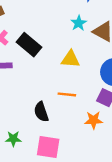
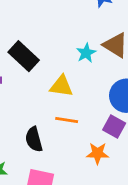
cyan star: (79, 23) -> (86, 53), moved
yellow triangle: (70, 59) -> (61, 86), moved

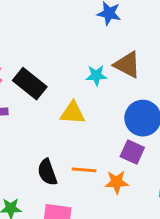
cyan star: (86, 53) -> (96, 75), turned 30
orange line: (67, 120) -> (84, 170), moved

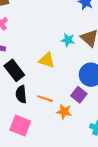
black rectangle: (30, 84) -> (14, 70), moved

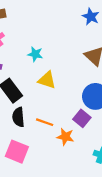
cyan star: (68, 40) -> (35, 54), moved

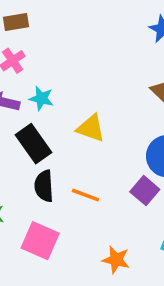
cyan star: (35, 54) -> (41, 98), moved
orange star: (65, 137) -> (116, 260), moved

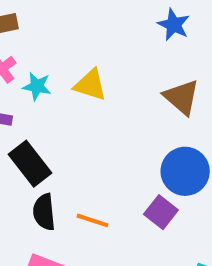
cyan star: (41, 98) -> (37, 86), moved
yellow triangle: (91, 128) -> (90, 85), moved

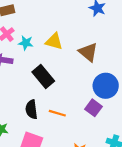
brown triangle: (181, 97) -> (88, 52), moved
black rectangle: (30, 164) -> (43, 77), moved

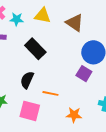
black semicircle: (31, 109) -> (27, 80), turned 36
orange line: (57, 113) -> (50, 93), moved

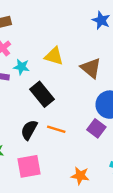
cyan star: (17, 19) -> (21, 67), moved
orange line: (50, 93) -> (56, 129), moved
pink square: (30, 111) -> (29, 166), turned -30

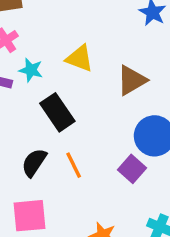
brown triangle: (91, 68) -> (132, 80), turned 45
orange line: (56, 129) -> (74, 165), turned 42

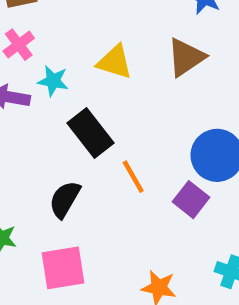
brown triangle: (132, 80) -> (186, 57), moved
orange line: (74, 165) -> (133, 177), moved

